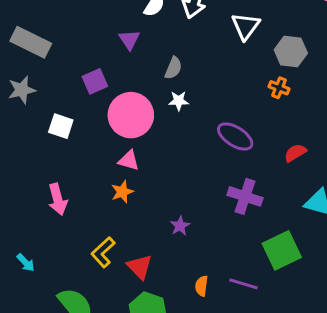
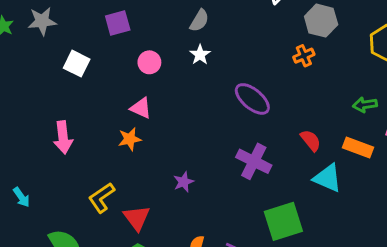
orange cross: (279, 88) -> (304, 56), turned 36
white star: (179, 101) -> (200, 55), turned 30
pink circle: (131, 115) -> (149, 62), size x0.5
red semicircle: (295, 153) -> (311, 140), moved, turned 75

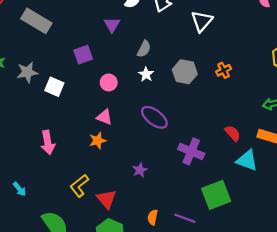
gray star: (42, 21) -> (27, 72), moved
gray hexagon: (321, 21) -> (185, 72), moved
purple ellipse: (252, 99) -> (154, 117), moved

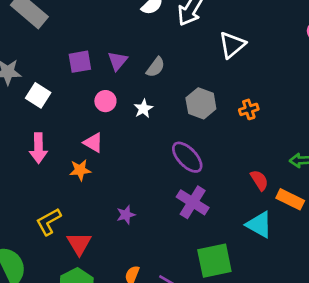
purple triangle: (112, 25) -> (117, 61), moved
white star: (146, 74) -> (143, 109), moved
purple ellipse: (154, 117) -> (187, 157), moved
red semicircle: (233, 133) -> (259, 180), moved
pink arrow: (48, 143) -> (38, 148), moved

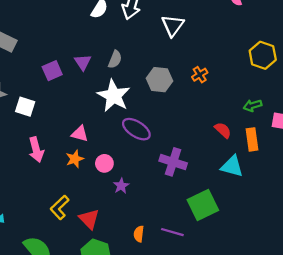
pink circle: (105, 101) -> (104, 163), moved
white star: (143, 109) -> (114, 96), size x2.0
purple ellipse: (187, 157) -> (136, 129), moved
orange rectangle: (290, 199) -> (252, 139), turned 70

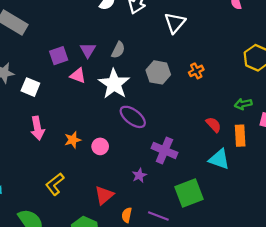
pink triangle: (80, 134) -> (78, 75), moved
purple star: (121, 186) -> (139, 175), moved
red triangle: (89, 219) -> (104, 195), moved, turned 30

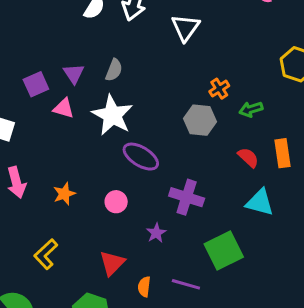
gray hexagon: (158, 72) -> (200, 120), moved
green arrow: (243, 104) -> (251, 109), moved
orange rectangle: (240, 136) -> (283, 153), moved
pink circle: (100, 146) -> (116, 202), moved

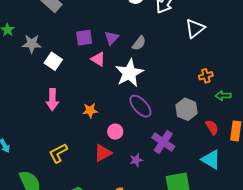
gray hexagon: (200, 120) -> (186, 109), moved
orange star: (64, 194) -> (90, 110), moved
red triangle: (112, 263) -> (103, 153), moved

